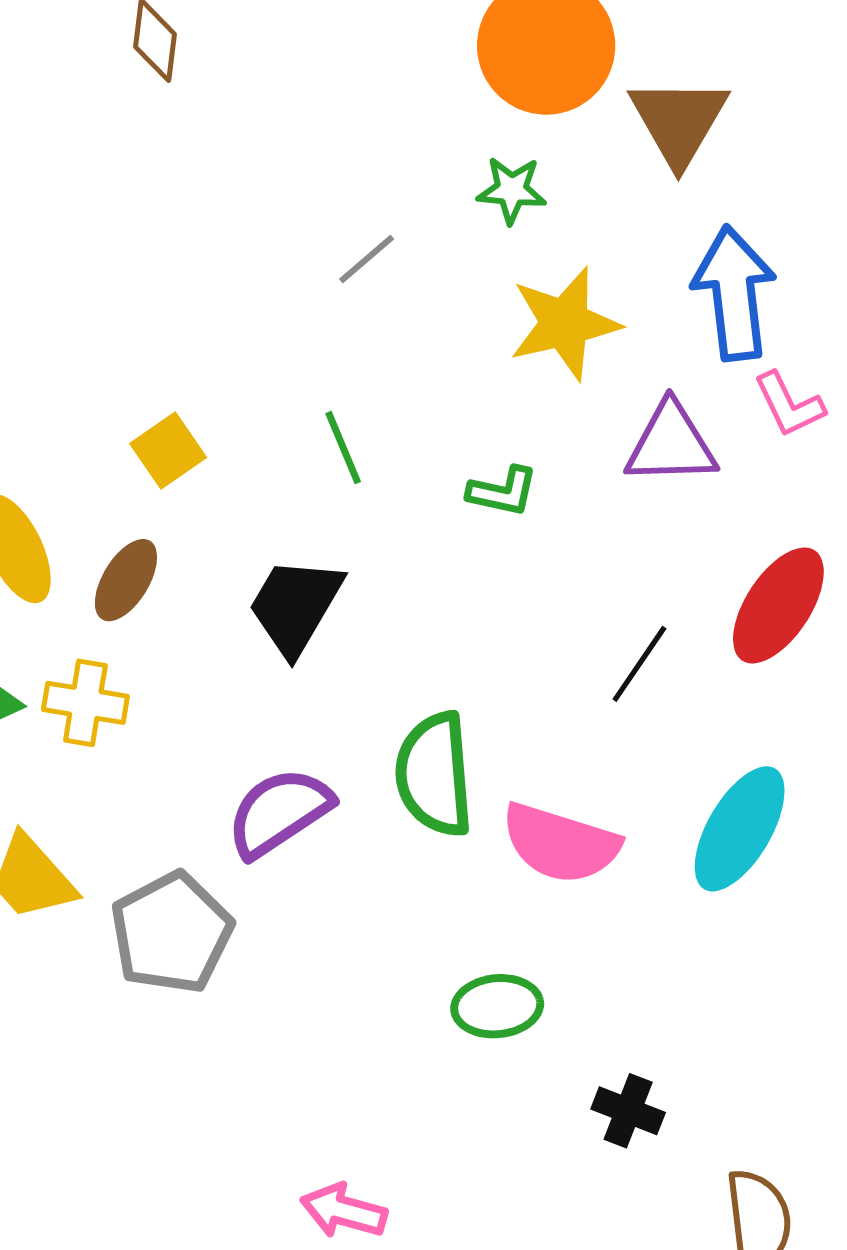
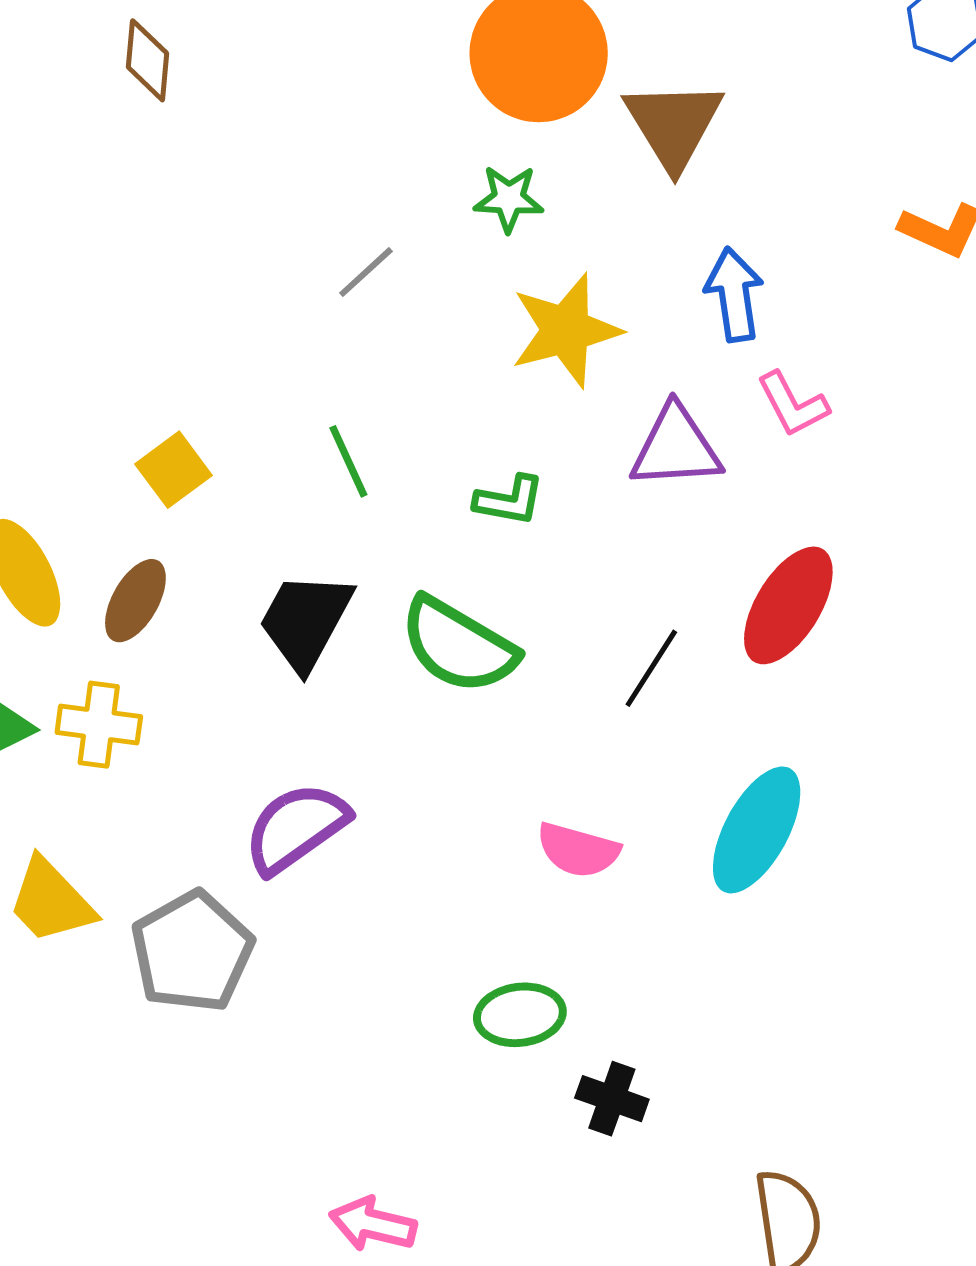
blue arrow: (734, 293) -> (734, 295), size x0.7
green semicircle: (434, 774) -> (458, 645), moved, turned -53
pink semicircle: (560, 843) -> (578, 850), size x0.7
black cross: (628, 1111) -> (612, 1099), moved

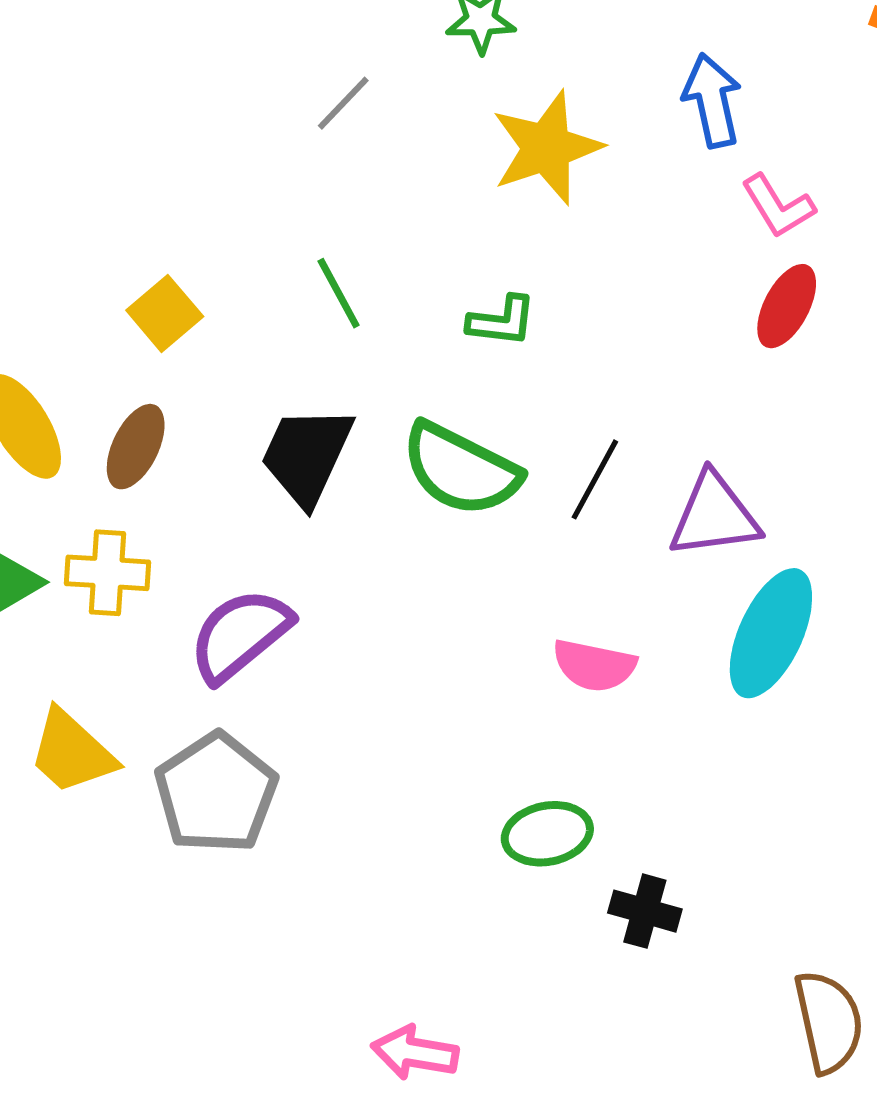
purple triangle: (676, 447) -> (714, 516), moved
red ellipse: (788, 605) -> (787, 306), moved, size x0.7
black line: (651, 668) -> (595, 479), moved
purple semicircle: (296, 828) -> (240, 635), moved

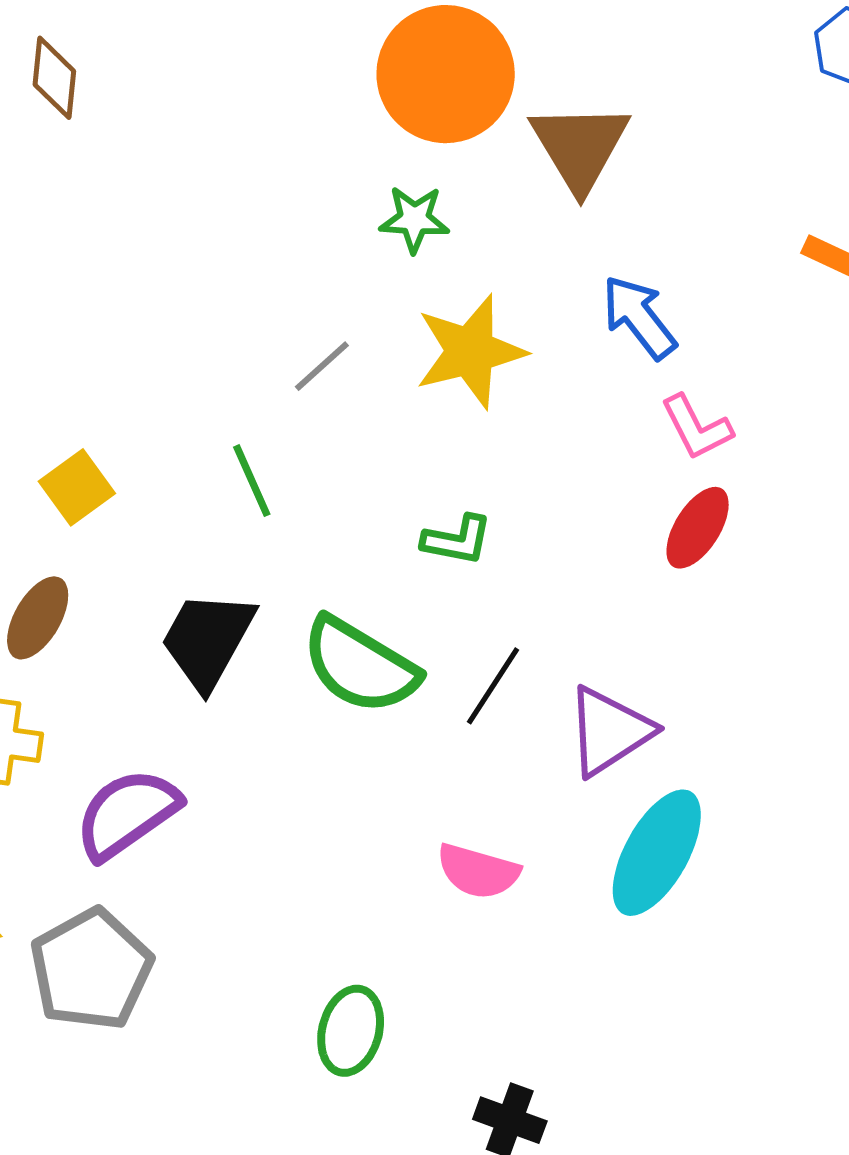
blue arrow: (712, 101) -> (639, 317), turned -30
gray line: (343, 103) -> (322, 366), moved
green L-shape: (502, 321) -> (457, 540), moved
purple triangle: (714, 516) -> (609, 731), turned -30
green ellipse: (547, 834) -> (351, 1031), moved, turned -68

